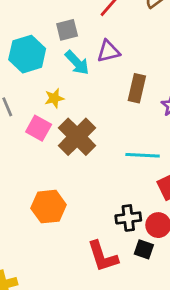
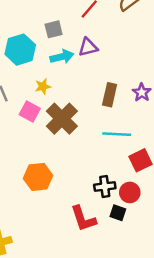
cyan arrow: (77, 63) -> (62, 57), turned -60
brown rectangle: (137, 88) -> (110, 95), moved

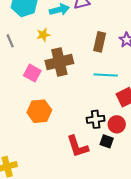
pink square: (30, 111) -> (32, 73), moved
brown cross: (62, 119) -> (59, 62), turned 32

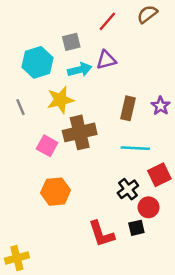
yellow star: (43, 35) -> (60, 100), size x1.6
black cross: (96, 119) -> (128, 189), moved, turned -30
black square: (107, 141) -> (136, 228), turned -32

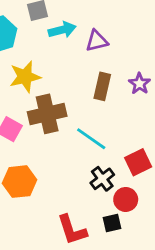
purple triangle: (106, 60) -> (97, 41), moved
cyan arrow: (80, 70) -> (62, 30), moved
cyan line: (135, 148) -> (91, 139), moved, turned 32

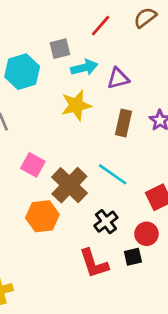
yellow star: (25, 77) -> (76, 105), moved
brown cross: (47, 114) -> (69, 185), moved, turned -33
black cross: (102, 179) -> (106, 222), moved

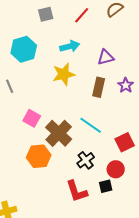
gray square: (60, 49) -> (46, 14), moved
purple triangle: (118, 78) -> (106, 57), moved

